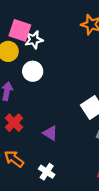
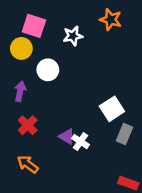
white star: (34, 40) -> (73, 36), moved
white cross: (47, 172) -> (80, 142), moved

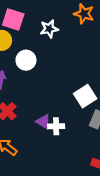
white cross: (80, 142) -> (56, 126), turned -35

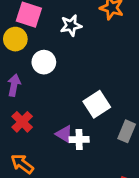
white square: (85, 96) -> (97, 104), moved

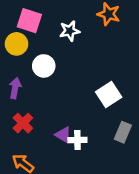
white square: (97, 104) -> (109, 95), moved

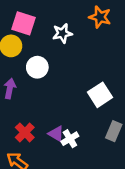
red cross: (23, 123) -> (25, 132), moved
white cross: (77, 140) -> (70, 139), turned -30

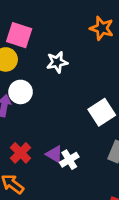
white star: (62, 33) -> (57, 62), moved
white circle: (37, 67) -> (21, 92), moved

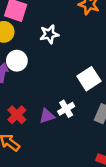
purple triangle: (54, 154) -> (47, 116), turned -49
white cross: (69, 160) -> (66, 109), moved

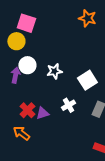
white star: (49, 34) -> (54, 71), moved
purple triangle: (47, 116) -> (42, 113), moved

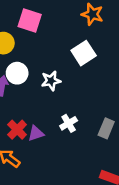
pink square: (26, 23) -> (30, 20), moved
white square: (87, 80) -> (84, 53), moved

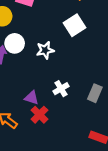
red cross: (17, 130) -> (39, 115), moved
purple triangle: (36, 133) -> (32, 98), turned 35

